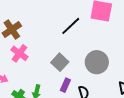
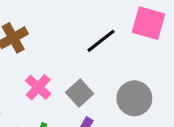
pink cross: (19, 53) -> (38, 87), moved

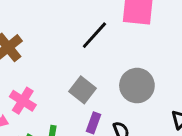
pink cross: (38, 87) -> (23, 101), moved

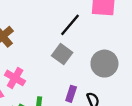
gray square: (82, 90) -> (62, 54), moved

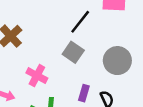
pink cross: (15, 78) -> (37, 76), moved

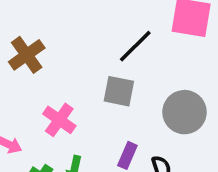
gray square: (73, 52) -> (119, 91), turned -30

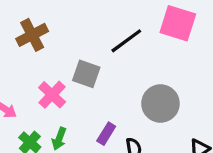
gray square: (119, 91) -> (86, 74), moved

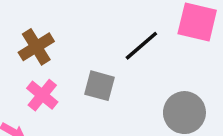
pink cross: (52, 95) -> (42, 95), moved

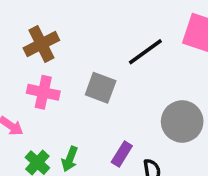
pink cross: (42, 95) -> (43, 92), turned -32

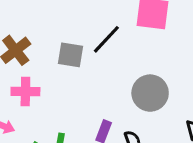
gray square: (101, 88) -> (70, 55), moved

